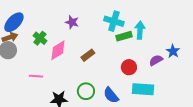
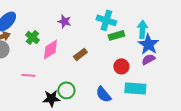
cyan arrow: (140, 30) -> (142, 29), moved
blue star: (173, 51) -> (148, 44), moved, size x1.5
green circle: (86, 91) -> (66, 90), moved

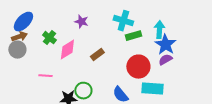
red circle: (121, 66) -> (138, 67), size x1.5

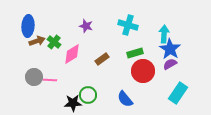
blue ellipse: (23, 22) -> (28, 26), turned -40
green rectangle: (133, 36) -> (135, 53), moved
brown arrow: (19, 37) -> (37, 41), moved
gray circle: (17, 50) -> (34, 77), moved
cyan rectangle: (152, 89) -> (178, 93), moved, turned -60

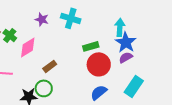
cyan cross: (128, 25) -> (71, 18), moved
brown rectangle: (102, 59) -> (50, 66), moved
blue semicircle: (125, 99) -> (99, 92), moved, turned 90

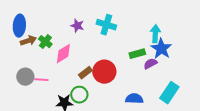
green rectangle: (91, 46) -> (137, 54), moved
purple semicircle: (126, 57) -> (150, 64), moved
red circle: (99, 64) -> (104, 72), moved
blue semicircle: (99, 92) -> (134, 99), turned 42

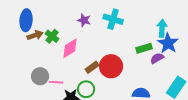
gray circle: (25, 77) -> (40, 76), moved
pink line: (41, 80) -> (56, 82), moved

